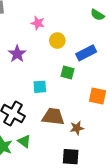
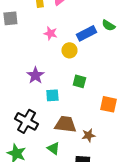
blue rectangle: (86, 53) -> (86, 33), moved
purple star: (17, 54) -> (35, 75), moved
green triangle: (24, 141) -> (53, 148), moved

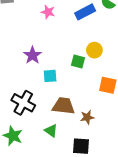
yellow circle: (69, 50) -> (94, 50), moved

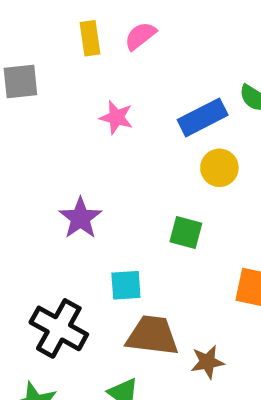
yellow circle: (94, 50) -> (219, 168), moved
cyan square: (50, 76) -> (126, 285), moved

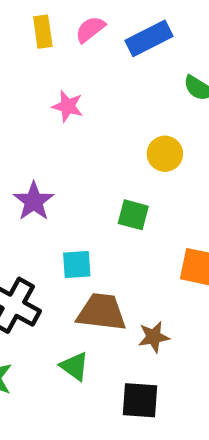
blue rectangle: (203, 117) -> (149, 38), moved

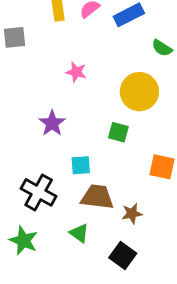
pink star: (68, 106) -> (76, 72), moved
yellow circle: (165, 154) -> (139, 92), size x1.6
black square: (140, 400) -> (123, 256), turned 32

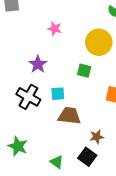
black cross: (39, 192) -> (28, 97), moved
brown star: (132, 213) -> (97, 137), moved
green triangle: (79, 233) -> (57, 162), moved

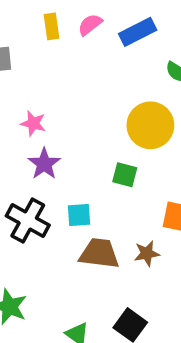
pink star: (55, 29) -> (33, 123), moved
brown star: (97, 137) -> (147, 253), moved

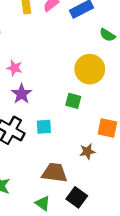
brown trapezoid: (99, 253) -> (54, 173), moved

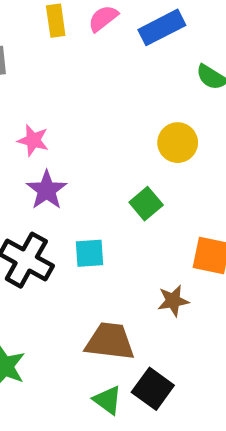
yellow circle: (90, 69) -> (178, 143), size x0.7
green square: (73, 101) -> (146, 204), turned 35
green triangle: (43, 203) -> (108, 400), moved

